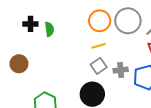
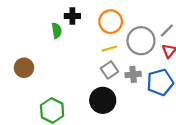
gray circle: (128, 21) -> (141, 41), moved
black cross: (30, 24) -> (72, 16), moved

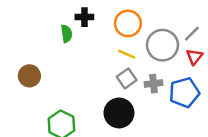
yellow line: (109, 49) -> (127, 54), turned 40

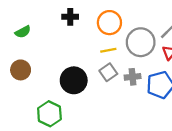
green semicircle: (67, 34) -> (23, 32), moved, turned 70
yellow line: (127, 54) -> (108, 50), turned -35
black circle: (119, 113) -> (74, 80), moved

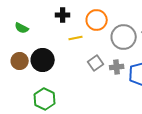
green semicircle: (23, 32) -> (22, 28), turned 56
yellow line: (108, 50) -> (76, 38), moved
black circle: (74, 80) -> (43, 60), moved

